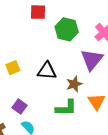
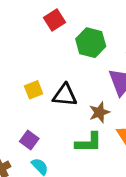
red square: (38, 12) -> (55, 20), turned -35
yellow square: (13, 68) -> (34, 90), moved

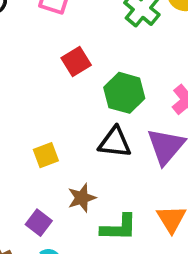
black triangle: (65, 95) -> (115, 142), moved
brown star: (99, 112) -> (82, 198), moved

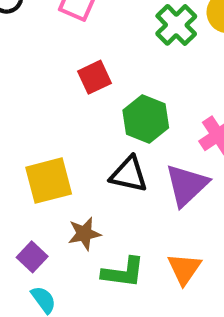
yellow square: (46, 155) -> (49, 181), size x1.6

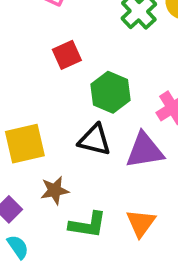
purple triangle: (187, 185) -> (145, 150), turned 33

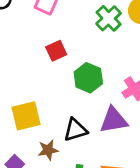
black triangle: (95, 140) -> (75, 130), moved, turned -30

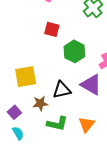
red square: (56, 51) -> (52, 29), turned 35
purple triangle: (114, 120) -> (91, 85), turned 35

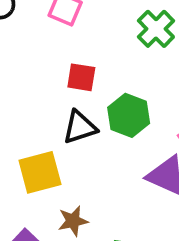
black triangle: (62, 90) -> (80, 127), moved

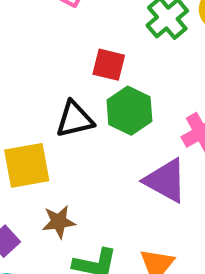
red square: (81, 77) -> (109, 65), moved

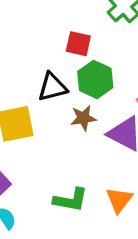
brown star: (59, 222) -> (83, 118), moved

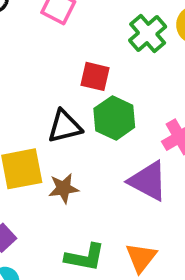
brown star: (83, 118) -> (64, 188), moved

